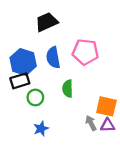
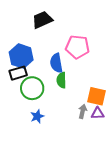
blue semicircle: (53, 58) -> (56, 63), moved
green circle: (35, 97) -> (32, 88), size x1.5
gray arrow: (91, 123) -> (82, 111), turned 40

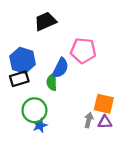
blue semicircle: (56, 63) -> (60, 68), turned -144
green semicircle: (61, 80) -> (52, 82), moved
green circle: (32, 88) -> (34, 110), moved

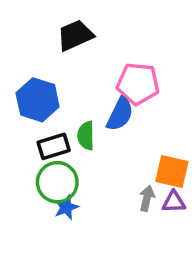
blue semicircle: (60, 68) -> (120, 114), moved
black rectangle: (19, 79) -> (54, 146), moved

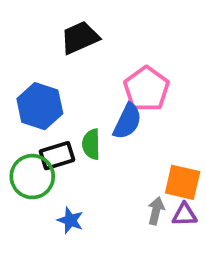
pink pentagon: (138, 84) -> (146, 89), turned 30
green circle: (57, 182) -> (32, 177), moved
blue star: (66, 207) -> (70, 220), turned -30

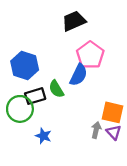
black trapezoid: (80, 38) -> (74, 21), moved
green semicircle: (91, 144) -> (56, 89), turned -30
purple triangle: (184, 215) -> (114, 132), turned 49

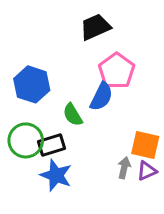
black rectangle: (35, 96) -> (51, 145), moved
purple triangle: (114, 132) -> (147, 171), turned 49
blue star: (43, 136) -> (56, 175), size x1.5

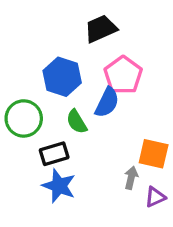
blue hexagon: (32, 84) -> (62, 77), moved
green circle: (26, 140) -> (24, 118), moved
purple triangle: (147, 171) -> (155, 197), moved

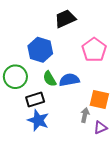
pink pentagon: (123, 75) -> (94, 50), moved
blue semicircle: (107, 102) -> (69, 80), moved, turned -126

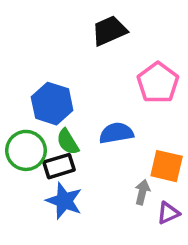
blue hexagon: (40, 50) -> (52, 104), moved
green circle: (15, 77) -> (26, 150), moved
green semicircle: (50, 79) -> (68, 142), moved

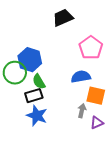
blue semicircle: (116, 133) -> (81, 77), moved
green circle: (26, 150) -> (15, 73), moved

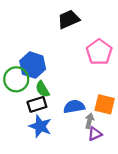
blue semicircle: (81, 77) -> (74, 107), moved
purple triangle: (97, 123) -> (95, 134), moved

